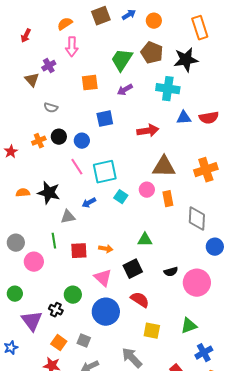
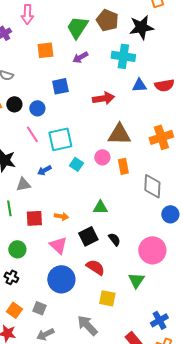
black semicircle: (171, 272) -> (114, 239), moved, turned -112
green circle: (73, 295) -> (17, 249), moved
green triangle: (189, 326) -> (136, 280), moved, turned -36

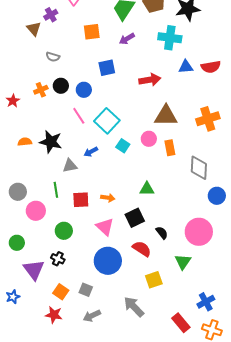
cyan square: (60, 139) -> (107, 121), turned -35
black semicircle: (114, 239) -> (162, 233), moved
yellow square: (107, 298) -> (154, 280), turned -30

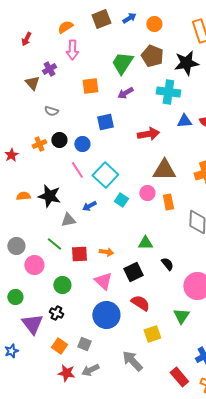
green line: (56, 190) -> (54, 244), turned -42
black semicircle: (162, 233) -> (167, 264), moved
red star: (54, 315) -> (66, 373), moved

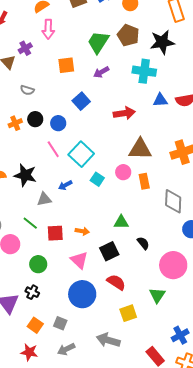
blue square: (105, 122) -> (81, 101), turned -30
gray arrow: (132, 361) -> (108, 340), turned -30
red star: (66, 373) -> (29, 352), moved

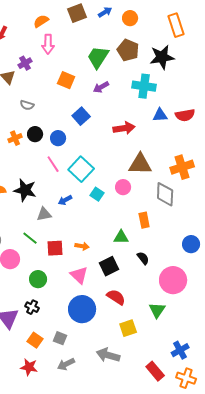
orange square: (66, 65) -> (66, 80), turned 30
orange rectangle: (144, 181) -> (144, 220), moved
gray diamond: (173, 201) -> (165, 194), moved

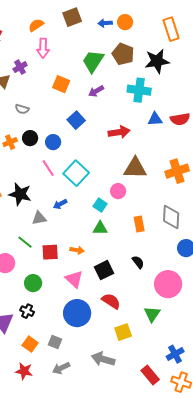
blue arrow: (105, 12) -> (105, 23), moved, turned -152
cyan square: (97, 194) -> (100, 205), moved
gray diamond: (165, 194) -> (171, 217), moved
green triangle: (121, 237) -> (100, 228), moved

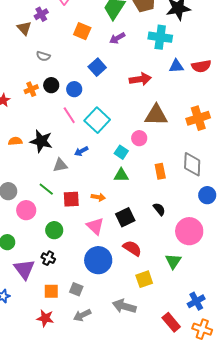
orange square: (30, 344) -> (51, 291), turned -35

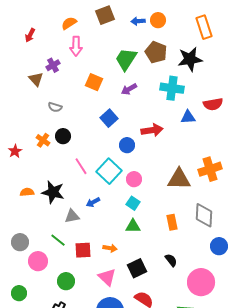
red semicircle: (201, 66) -> (213, 104), moved
orange cross: (31, 89) -> (43, 140), turned -32
blue circle: (74, 89) -> (127, 145), moved
brown triangle: (156, 115) -> (179, 179), moved
pink circle: (139, 138) -> (134, 179), moved

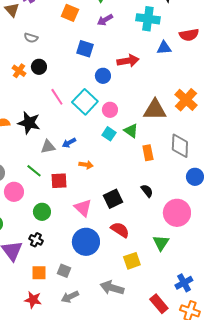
blue square: (109, 118) -> (85, 49), turned -30
orange cross: (210, 169) -> (186, 100), turned -30
blue arrow: (93, 202) -> (69, 143), moved
green triangle: (133, 226) -> (131, 131), moved, turned 35
orange arrow: (110, 248) -> (86, 165), moved

